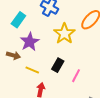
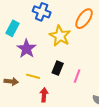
brown arrow: (13, 55) -> (11, 81), moved

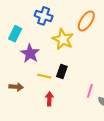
yellow line: (33, 76) -> (44, 76), moved
pink line: (77, 76) -> (90, 91), moved

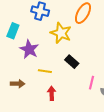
black rectangle: (62, 71) -> (72, 62), moved, turned -64

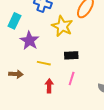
black rectangle: (72, 62) -> (71, 55), turned -48
pink line: (91, 83) -> (72, 78), moved

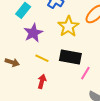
black rectangle: (71, 55) -> (70, 57), size x1.5
pink line: (72, 78) -> (85, 73), moved

